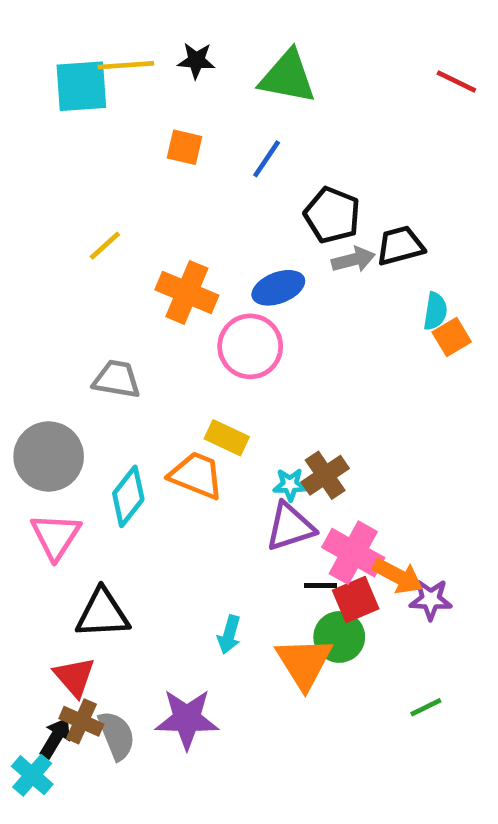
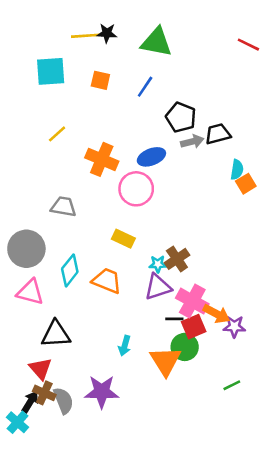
yellow line: (126, 65) -> (86, 36), moved
cyan square: (81, 86) -> (51, 71), moved
orange trapezoid: (196, 475) -> (107, 281), moved
pink triangle: (56, 536) -> (30, 292), turned -48

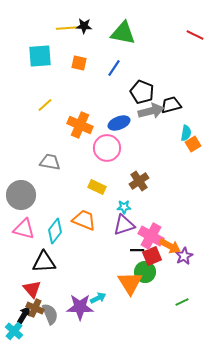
gray arrow: (192, 142) -> (151, 111), size x1.4
brown cross: (177, 259) -> (139, 181), moved
cyan diamond: (70, 270) -> (55, 231), moved
purple star: (234, 327) -> (184, 256), turned -30
cyan arrow: (125, 346) -> (98, 298), moved, turned -133

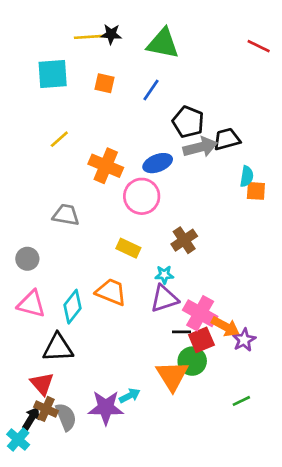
orange square: (193, 144) -> (256, 191), turned 35
gray circle: (21, 195) -> (27, 259), size x0.6

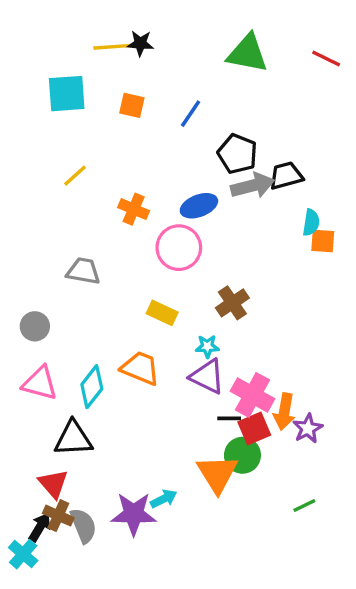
green triangle: (163, 43) -> (247, 53), moved
orange cross: (106, 166) -> (134, 209), size x0.7
purple triangle: (164, 299) -> (207, 377), turned 44
orange arrow: (225, 327) -> (284, 412), turned 72

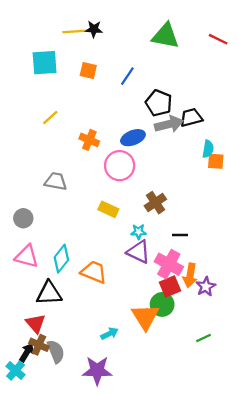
orange trapezoid: (140, 368) -> (94, 272), moved
black line: (229, 418) -> (180, 235), moved
purple star: (134, 514) -> (97, 371), moved

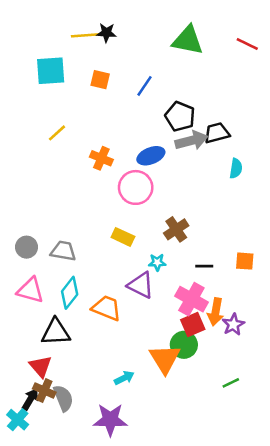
orange square: (216, 161) -> (245, 261), moved
gray trapezoid: (56, 181) -> (63, 251), moved
purple triangle: (139, 252) -> (141, 285), moved

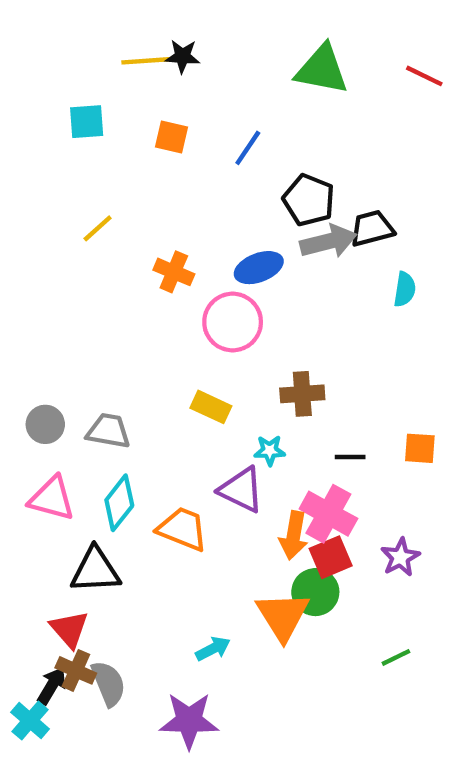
cyan square: (51, 71) -> (87, 122), size x0.7
brown cross: (176, 229) -> (302, 394), turned 30
orange arrow: (216, 312) -> (294, 535), moved

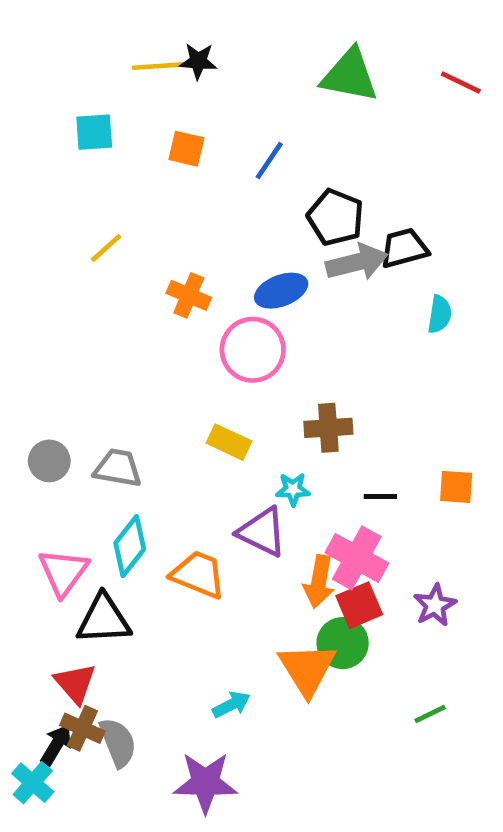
pink triangle: (52, 498) -> (63, 572), moved, turned 51

